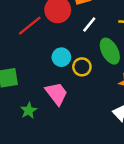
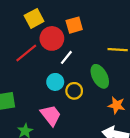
white line: (89, 24) -> (66, 57), moved

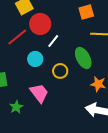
orange square: (74, 25) -> (86, 12), moved
cyan circle: (55, 82) -> (35, 59), moved

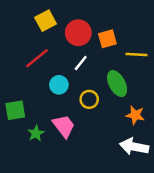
orange square: (86, 12) -> (107, 39), moved
red circle: (40, 24) -> (78, 33), moved
green star: (16, 107) -> (36, 133), moved

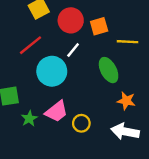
cyan circle: (59, 85) -> (52, 71), size x1.6
yellow circle: (89, 99) -> (81, 123), moved
pink trapezoid: (64, 126) -> (57, 111), turned 90

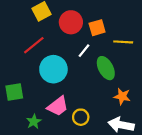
white line: (73, 50) -> (84, 51), moved
green star: (29, 119) -> (34, 122), moved

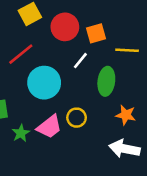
green ellipse: (106, 68) -> (106, 81), turned 35
yellow circle: (81, 117) -> (77, 118), moved
green star: (34, 122) -> (21, 133), moved

